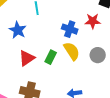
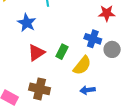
blue cross: (70, 29) -> (93, 39), moved
yellow semicircle: (72, 51) -> (82, 65), moved, turned 72

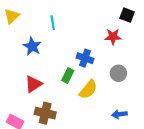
blue cross: (93, 39) -> (85, 58), moved
red triangle: (36, 53) -> (33, 84), moved
blue arrow: (88, 90) -> (119, 114), moved

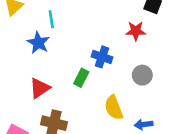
cyan line: (53, 23) -> (51, 19), moved
yellow semicircle: (88, 89) -> (114, 108), moved, turned 120

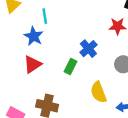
blue cross: (102, 57) -> (88, 49), turned 30
red triangle: (40, 88) -> (32, 64), moved

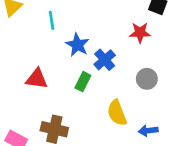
blue star: (34, 36) -> (77, 45), moved
red triangle: (32, 64) -> (37, 79), turned 42

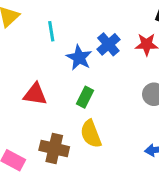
blue cross: (105, 60) -> (108, 44), moved
yellow semicircle: (117, 113) -> (91, 134), moved

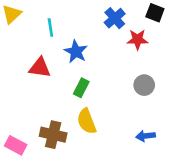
blue cross: (108, 44) -> (115, 18), moved
red triangle: (35, 94) -> (40, 68), moved

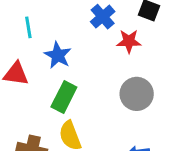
gray circle: (144, 85) -> (137, 94), size x1.4
green rectangle: (81, 88) -> (64, 97), size x1.4

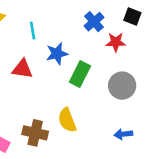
blue star: (58, 55) -> (57, 54), turned 30
green rectangle: (64, 97) -> (80, 74), moved

